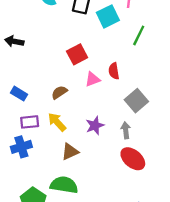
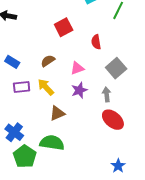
pink triangle: (92, 79) -> (77, 68), moved
blue cross: (21, 147) -> (14, 132), moved, turned -36

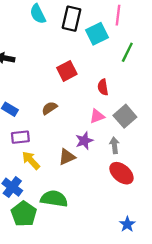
pink triangle: (77, 68) -> (97, 116), moved
yellow arrow: (46, 87) -> (31, 160), moved
brown triangle: (57, 113) -> (67, 157), moved

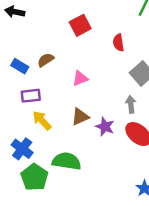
brown semicircle: (49, 108) -> (46, 60), moved
pink triangle: (97, 116) -> (80, 78), moved
purple star: (84, 141) -> (105, 127), moved, turned -30

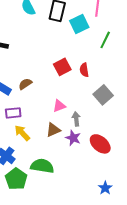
red square: (80, 25) -> (62, 67), moved
pink triangle: (80, 78) -> (59, 106), moved
gray arrow: (131, 104) -> (76, 119), moved

